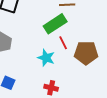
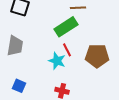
red line: (63, 43) -> (67, 50), moved

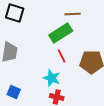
cyan star: (57, 61) -> (52, 78), moved

